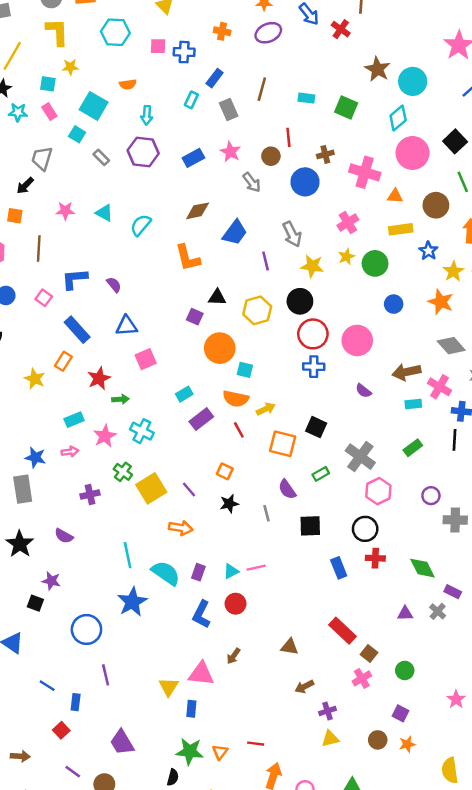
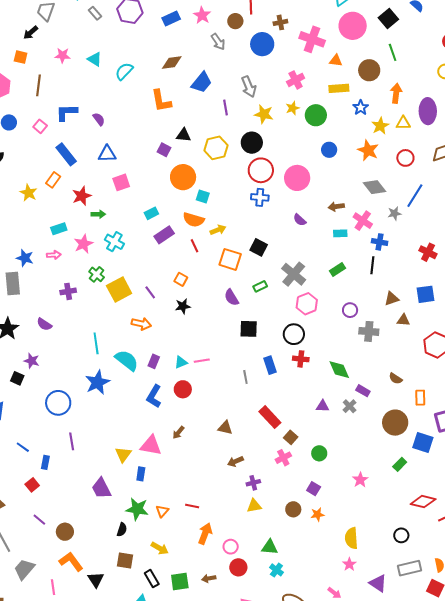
brown arrow: (406, 372) -> (336, 207), size x0.7
gray line: (267, 513) -> (245, 377), moved
purple trapezoid: (122, 742) -> (101, 488), moved

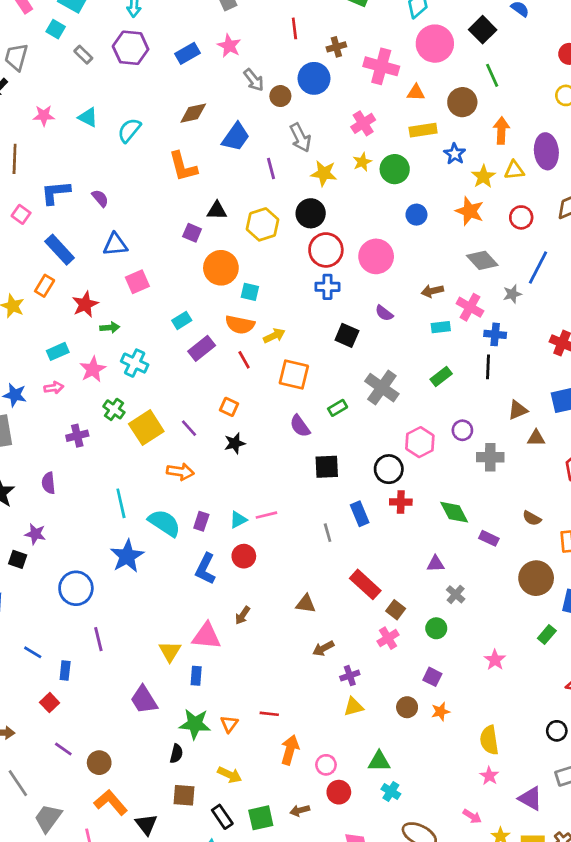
brown circle: (235, 21) -> (280, 96), moved
black square: (259, 247) -> (347, 335), moved
pink hexagon: (307, 304) -> (420, 442), moved
purple semicircle: (44, 324) -> (48, 483), turned 56
gray cross: (350, 406) -> (456, 594), moved

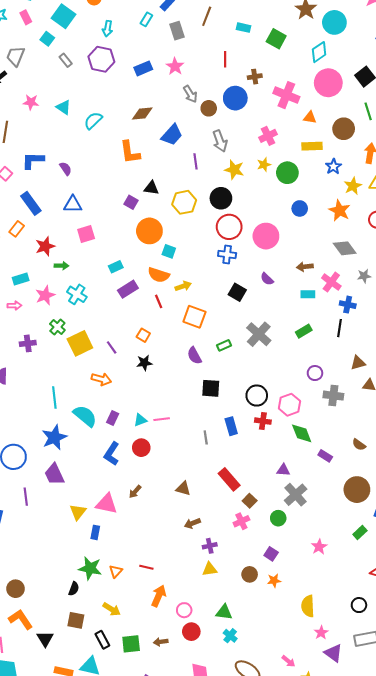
pink hexagon: (420, 442) -> (289, 405), moved
gray cross: (456, 594) -> (296, 495), size x1.6
purple trapezoid: (144, 700) -> (54, 474), moved
pink star: (489, 776) -> (321, 633), moved

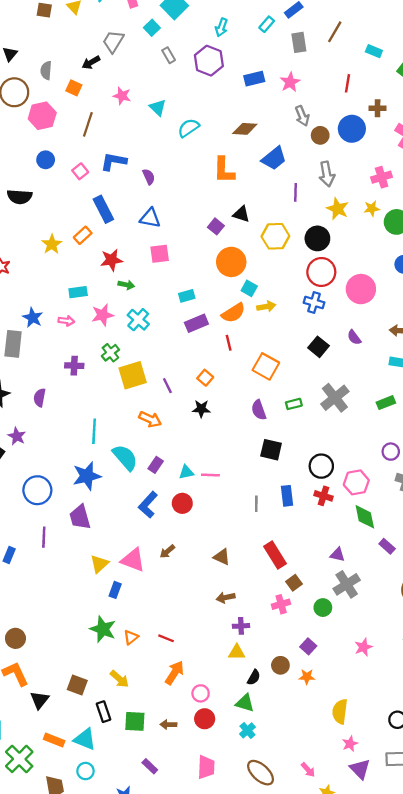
orange semicircle: (159, 275) -> (233, 313), turned -60
yellow arrow: (183, 286) -> (266, 307), moved
black semicircle: (74, 589) -> (254, 677), moved

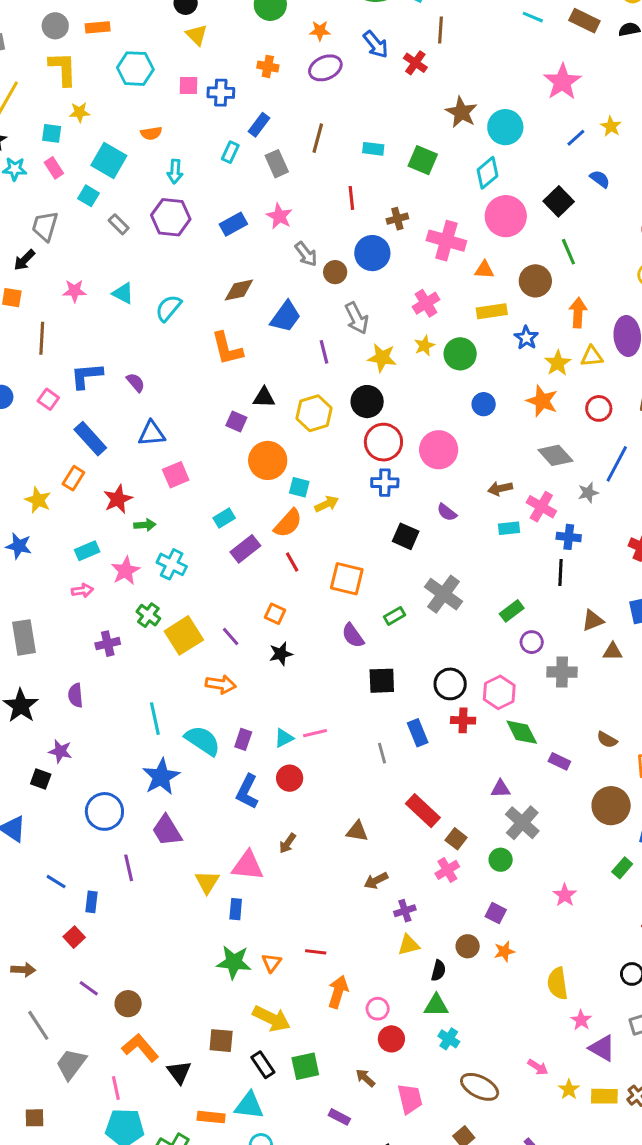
blue star: (33, 318) -> (19, 546), moved
green rectangle: (386, 403) -> (512, 611), moved
yellow arrow: (119, 679) -> (272, 1019), size x1.4
brown arrow: (168, 725) -> (365, 1078), moved, turned 56

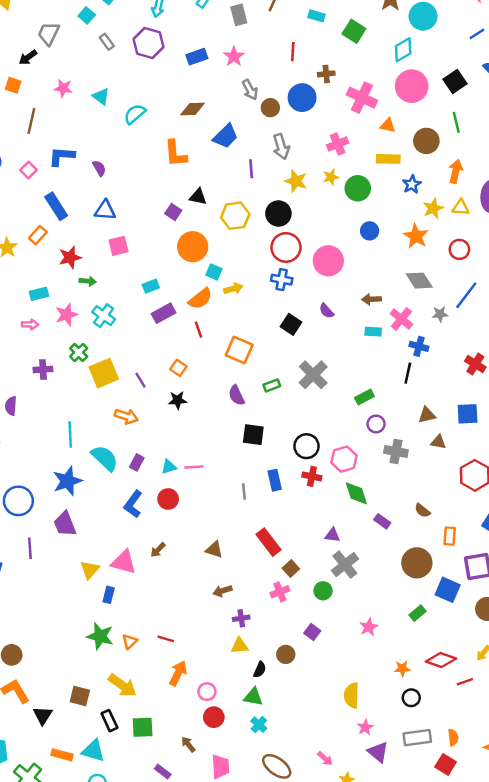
orange star: (504, 951) -> (402, 669), moved

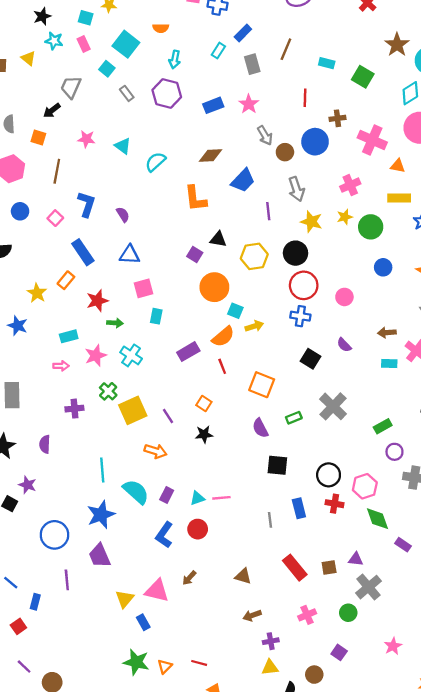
blue L-shape: (62, 156) -> (87, 204), turned 105
pink circle: (328, 261) -> (344, 297), size x0.6
cyan rectangle: (151, 286) -> (156, 316), moved, turned -56
brown square: (291, 569) -> (329, 568), moved, turned 35
blue rectangle: (109, 595) -> (143, 622), turned -42

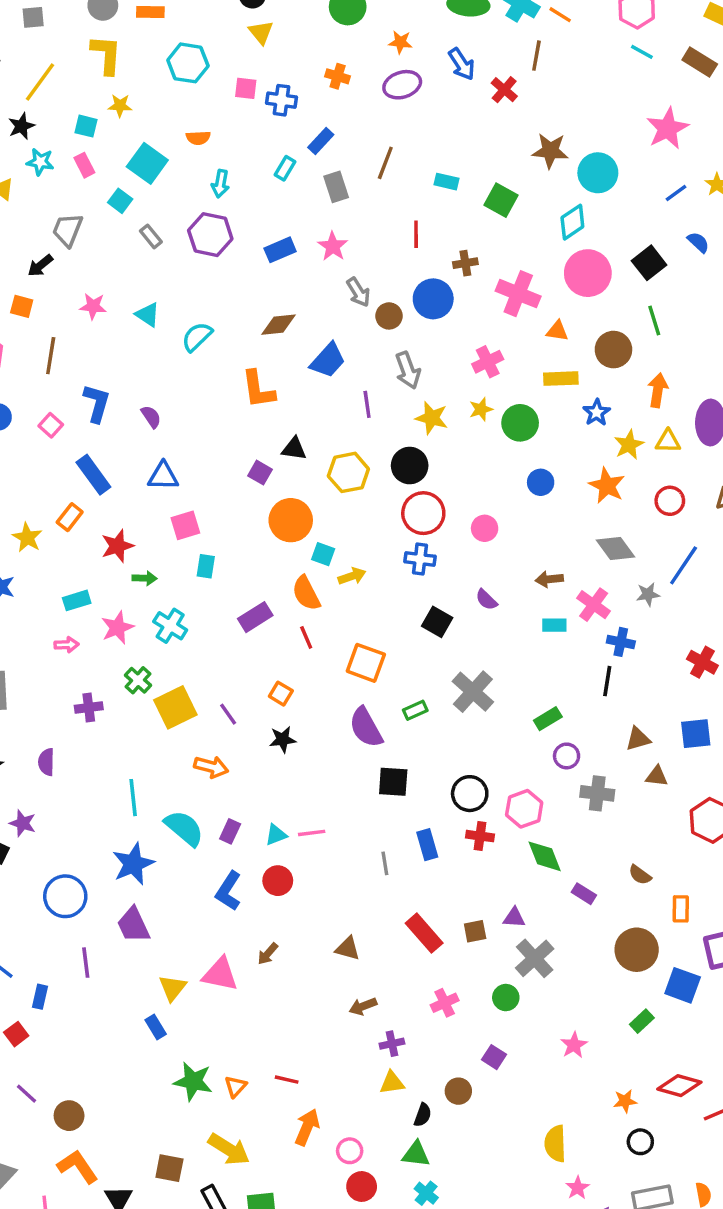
brown star: (397, 45) -> (550, 151), turned -30
orange semicircle: (223, 337) -> (306, 593), turned 105
purple semicircle: (260, 428) -> (366, 727), size x1.4
blue rectangle: (143, 622) -> (156, 1027), moved

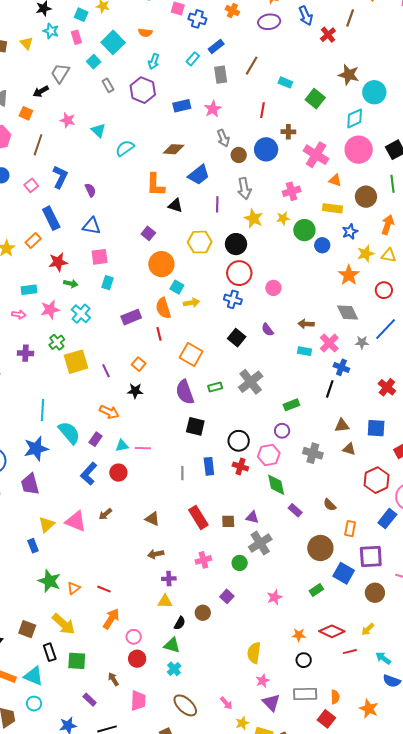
black triangle: (294, 449) -> (175, 205), moved
blue circle: (541, 482) -> (322, 245), moved
purple circle: (567, 756) -> (282, 431), moved
orange arrow: (211, 767) -> (109, 412), moved

